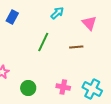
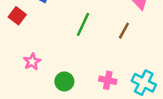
brown line: (76, 47) -> (124, 31), turned -56

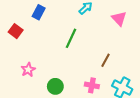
brown line: (124, 31) -> (105, 60), moved

